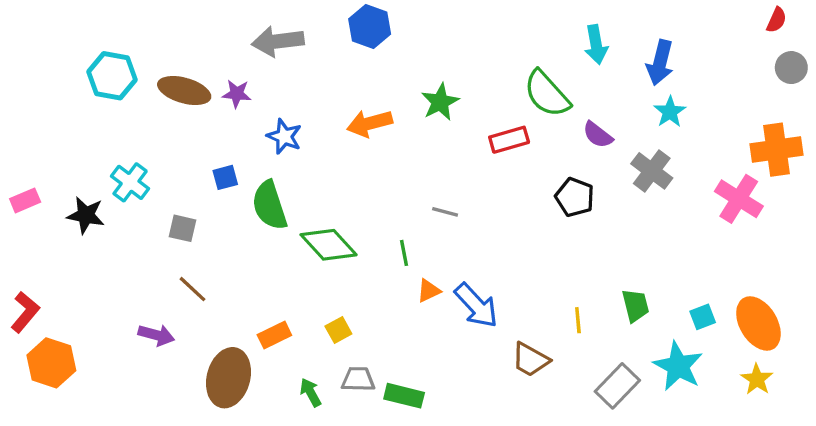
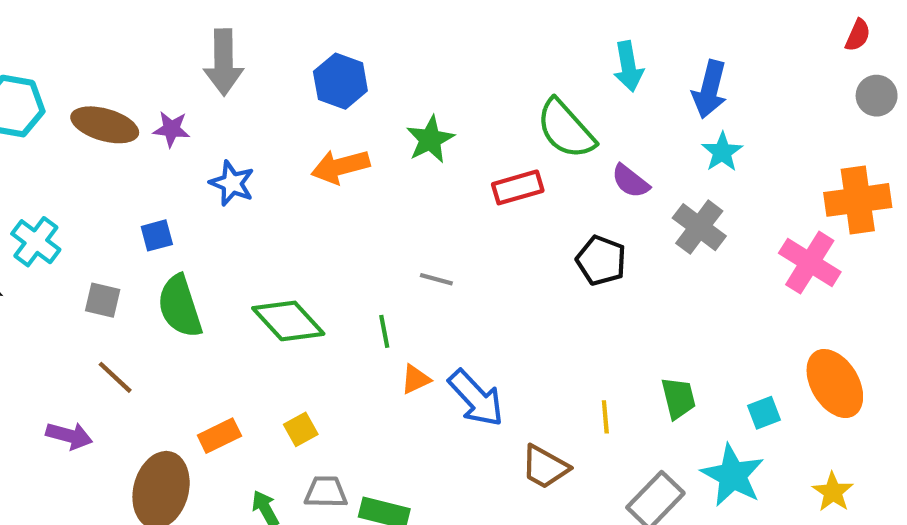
blue hexagon: (370, 27) -> (340, 81), moved
gray arrow: (278, 41) -> (224, 62), turned -84
green semicircle: (270, 205) -> (180, 306), moved
orange ellipse: (758, 323) -> (835, 384), moved

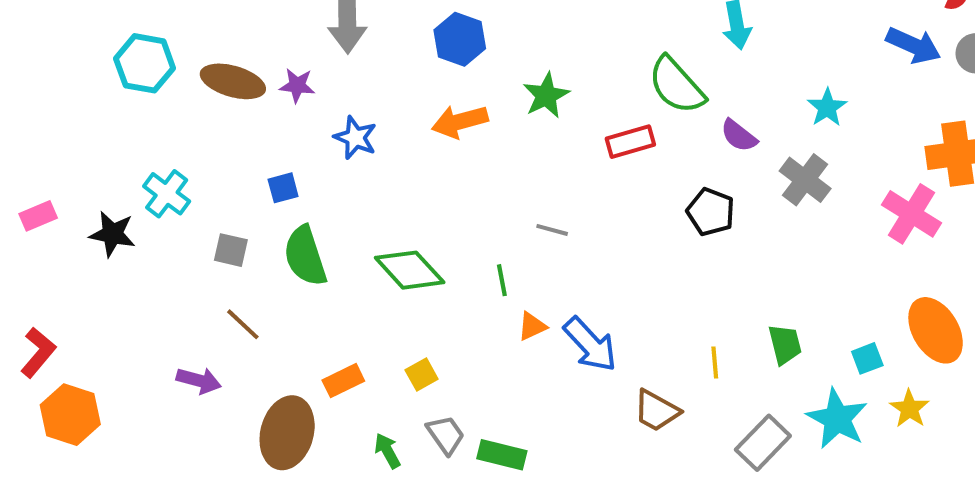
blue arrow: (710, 89) -> (913, 45), moved, turned -80
gray trapezoid: (326, 492) -> (446, 435), turned 54
yellow star: (833, 492) -> (909, 409), moved

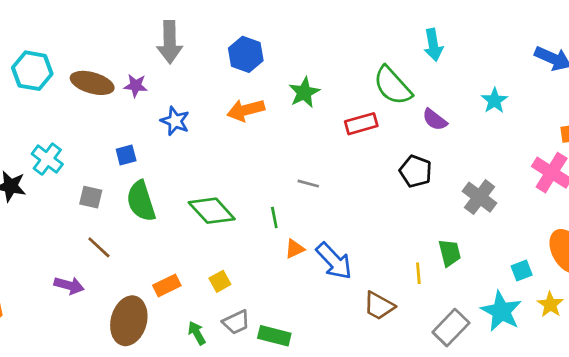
gray cross: (805, 180) -> (480, 197), moved
green trapezoid: (785, 344) -> (450, 253), moved
gray trapezoid: (446, 435) -> (236, 322), turned 100

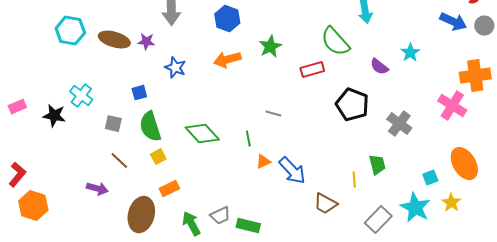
purple semicircle: (435, 120) -> (379, 67), moved
black pentagon: (416, 171) -> (352, 105), size x1.4
yellow square: (220, 281) -> (158, 157), moved
green arrow: (197, 333) -> (191, 224), size x1.4

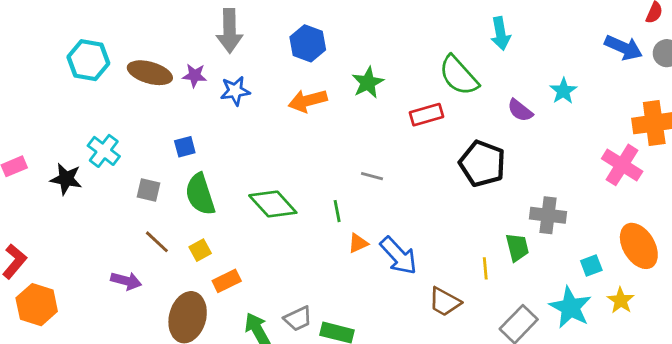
blue star: (175, 68) -> (235, 91), moved, turned -30
gray cross: (399, 124) -> (548, 215), moved, turned -30
yellow square: (158, 157) -> (200, 250), moved

